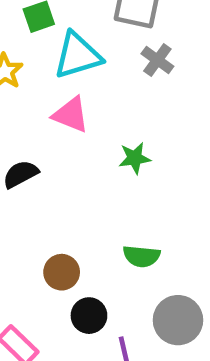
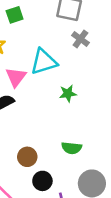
cyan triangle: (78, 55) -> (44, 62), moved
pink triangle: (71, 115) -> (16, 77), moved, turned 45

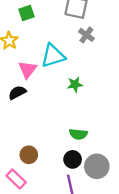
brown circle: (27, 157) -> (29, 155), moved
black circle: (42, 181) -> (73, 159), moved

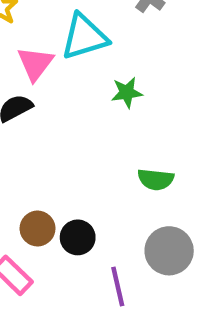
green semicircle: (78, 134) -> (156, 179), moved
black circle: (73, 159) -> (78, 237), moved

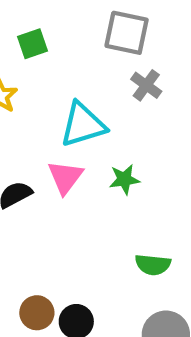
pink triangle: (35, 64) -> (65, 177), moved

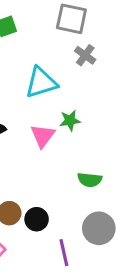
pink triangle: (65, 177) -> (43, 136), moved

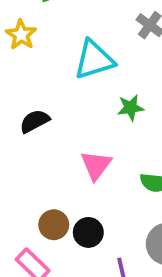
pink triangle: (43, 136) -> (96, 165), moved

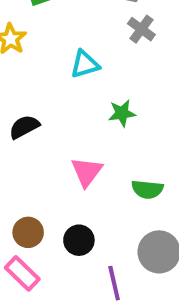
cyan triangle: (94, 60) -> (85, 64), size x0.7
brown circle: (54, 225) -> (28, 232), moved

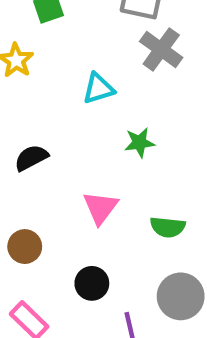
gray cross: (141, 29) -> (161, 49), size x1.4
brown circle: (28, 232) -> (25, 247), moved

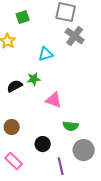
green star: (139, 143) -> (34, 79), moved
pink triangle: (101, 208) -> (54, 100), moved, turned -48
green semicircle: (168, 227) -> (71, 126), moved

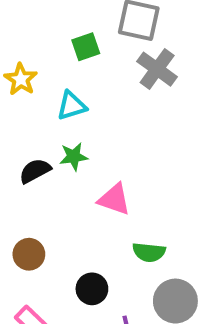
green square: (23, 17) -> (86, 47), moved
cyan triangle: (46, 54) -> (72, 106), moved

